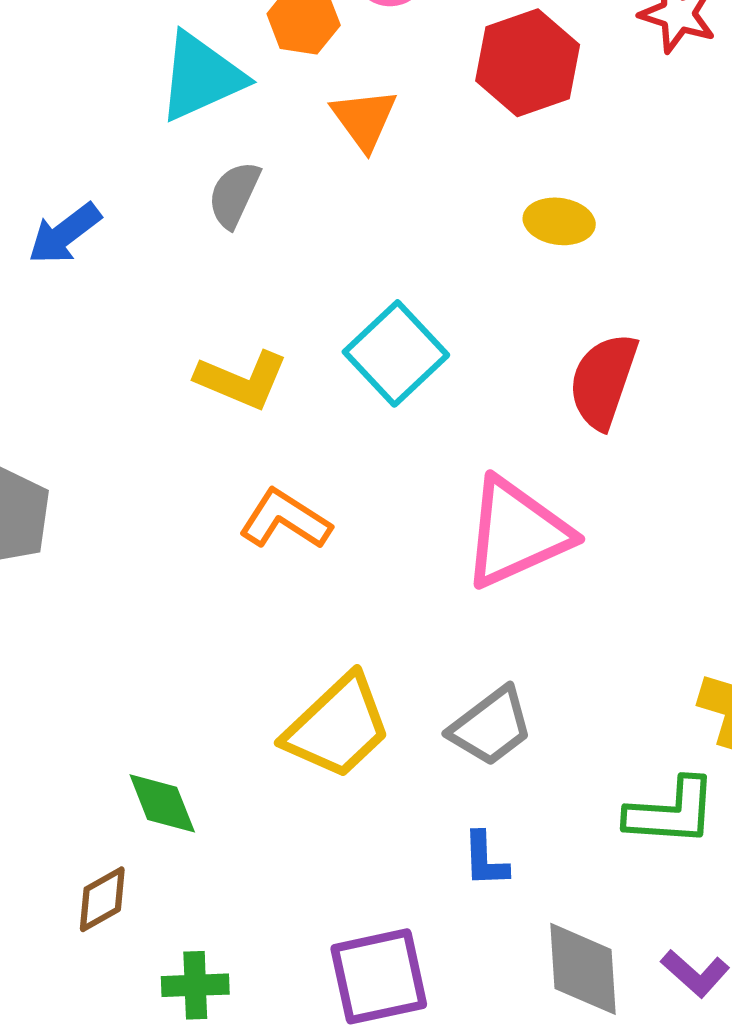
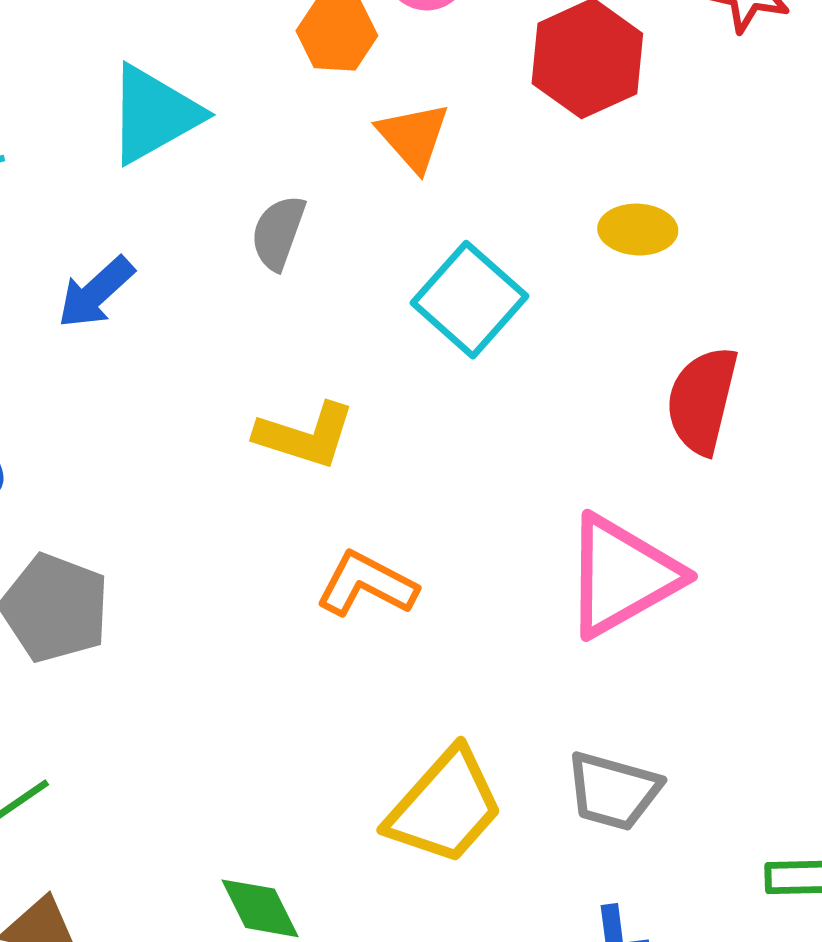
cyan triangle: (201, 77) -> (154, 114), moved
cyan square: (396, 353) -> (469, 300), moved
gray trapezoid: (491, 726) -> (613, 791), turned 58

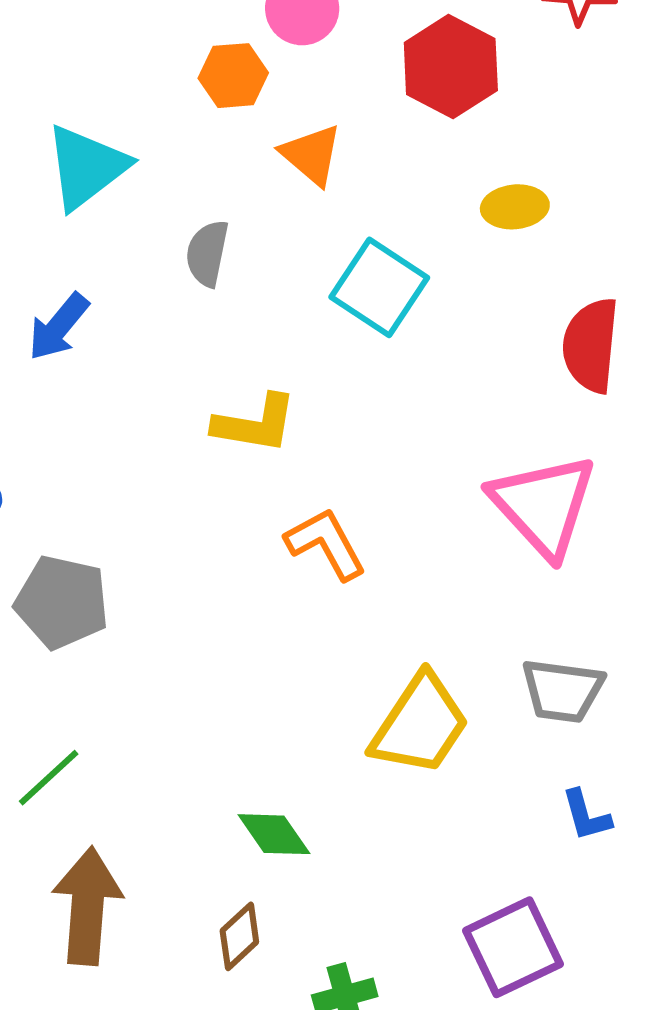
pink triangle: (622, 576) -> (543, 505), turned -35
orange L-shape: (367, 584) -> (326, 544), turned 42

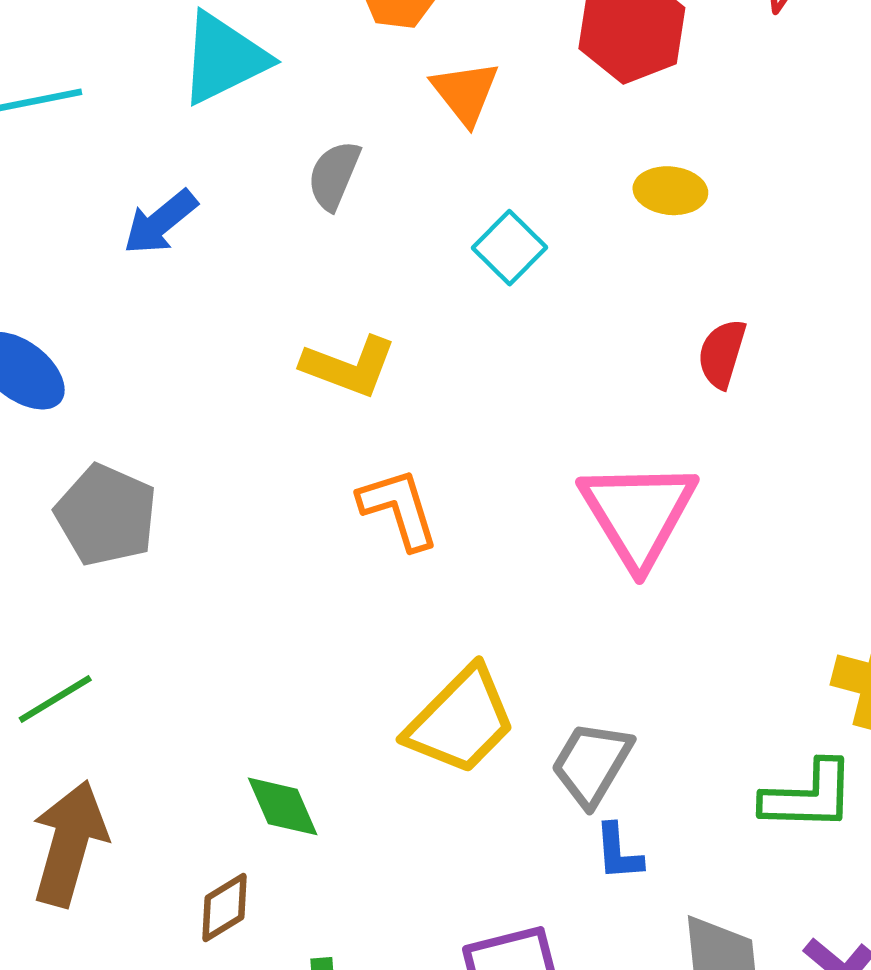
cyan square: (379, 287) -> (509, 248), size x0.7
red semicircle: (591, 345) -> (722, 354), size x0.7
gray trapezoid: (562, 691) -> (592, 764), moved, turned 102

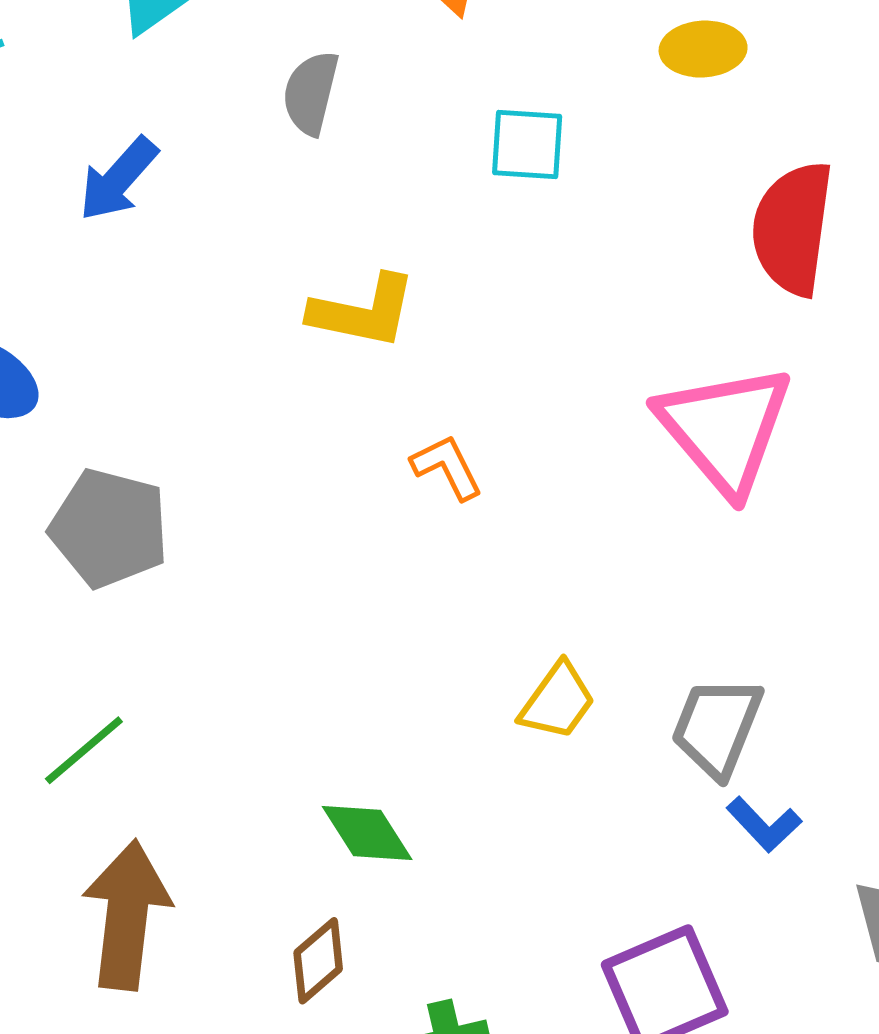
cyan square: (509, 248) -> (527, 145), turned -32
red semicircle: (722, 354) -> (793, 228), size x1.6
orange L-shape: (399, 509) -> (447, 467), size x0.7
yellow trapezoid: (461, 721) -> (558, 701), size x0.6
blue L-shape: (618, 852) -> (764, 824), turned -30

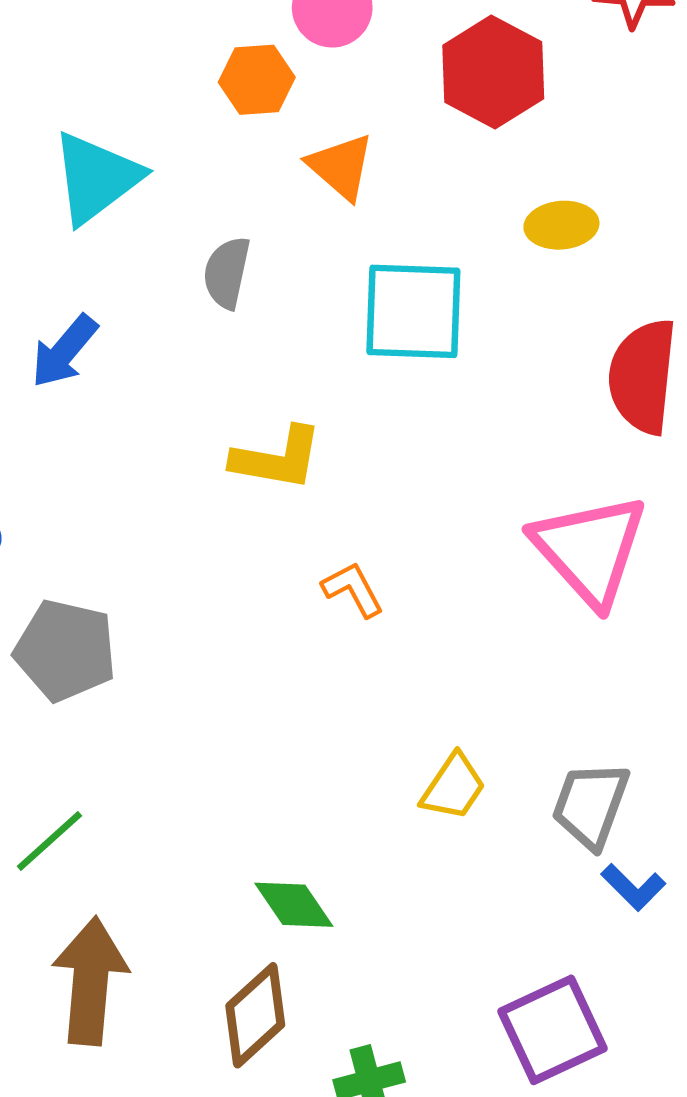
cyan square: (527, 145) -> (413, 311), size x1.6
brown diamond: (318, 961) -> (255, 1015), size x1.4

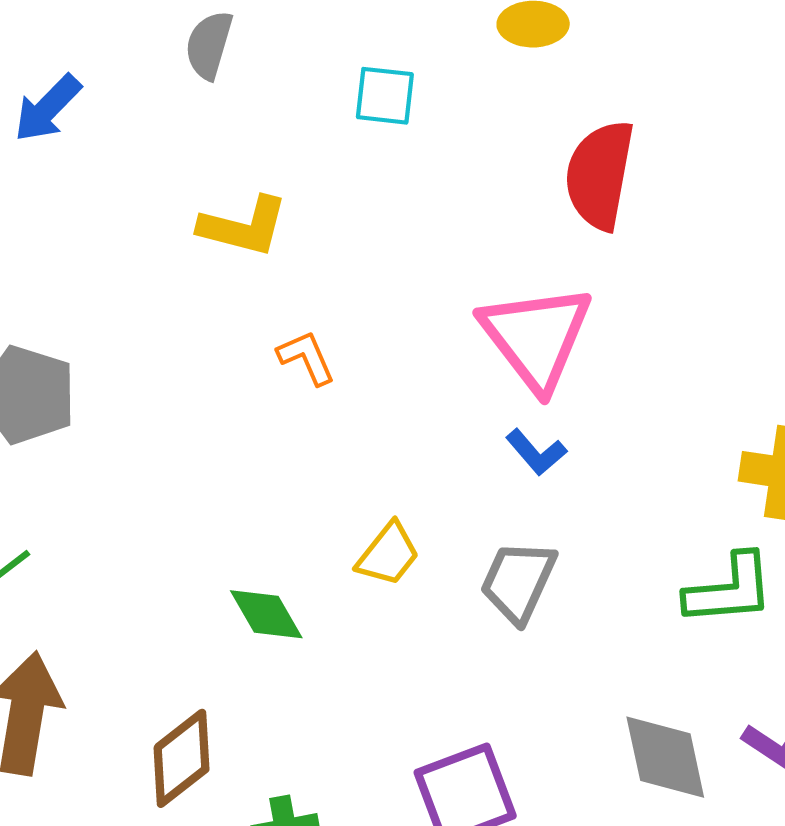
cyan square: (413, 311) -> (385, 96), size x0.6
blue L-shape: (633, 887) -> (536, 452), moved
green diamond: (294, 905) -> (266, 614), moved

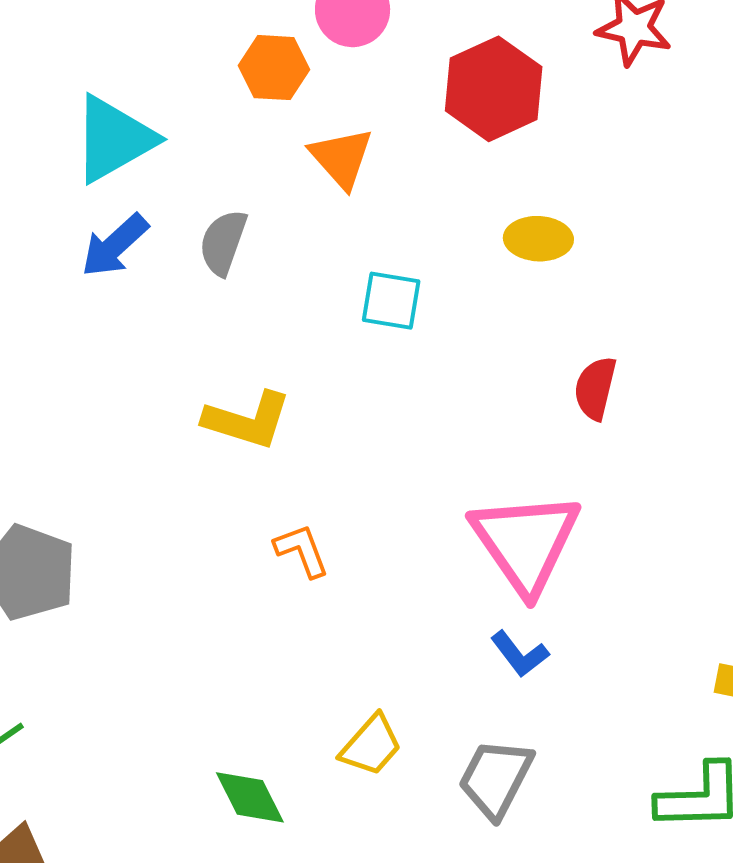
blue arrow: (48, 108) -> (115, 245), moved
red semicircle: (600, 175) -> (595, 388), size x0.6

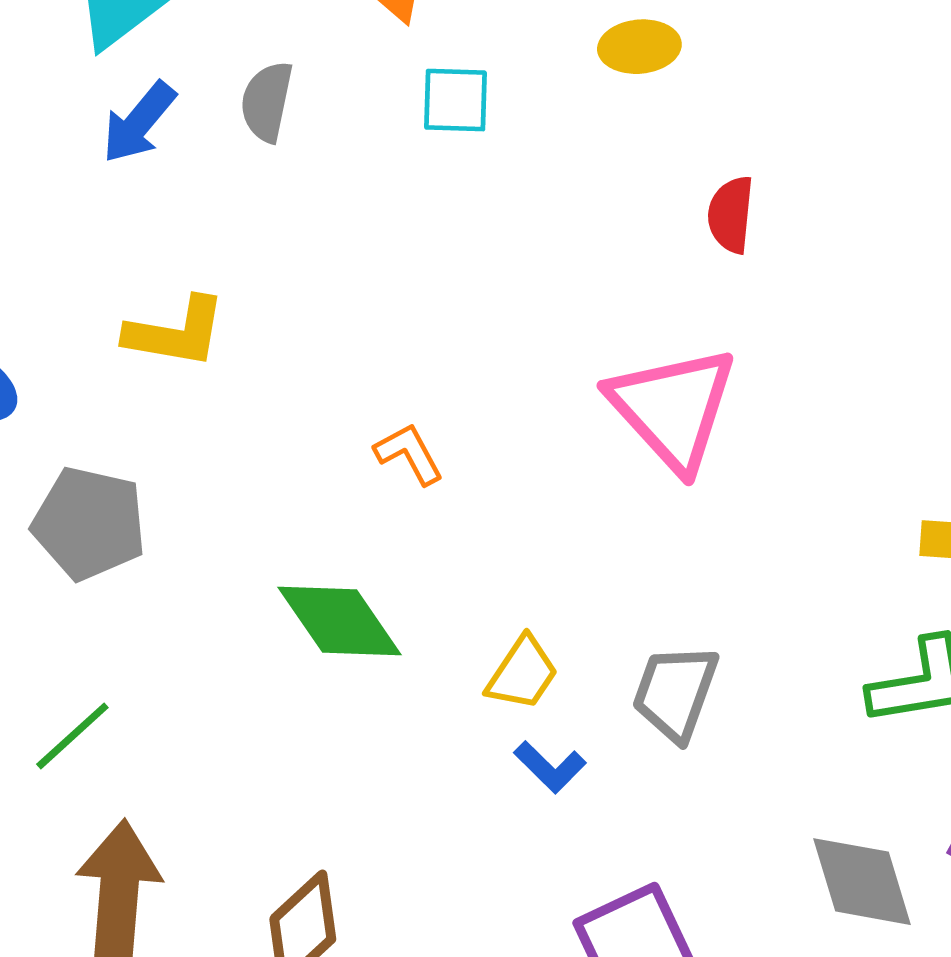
cyan square: (391, 301) -> (456, 100), moved
yellow L-shape: (247, 420) -> (176, 332), moved
blue L-shape: (520, 654) -> (550, 767), moved
green diamond: (250, 797) -> (340, 621), moved, size x1.4

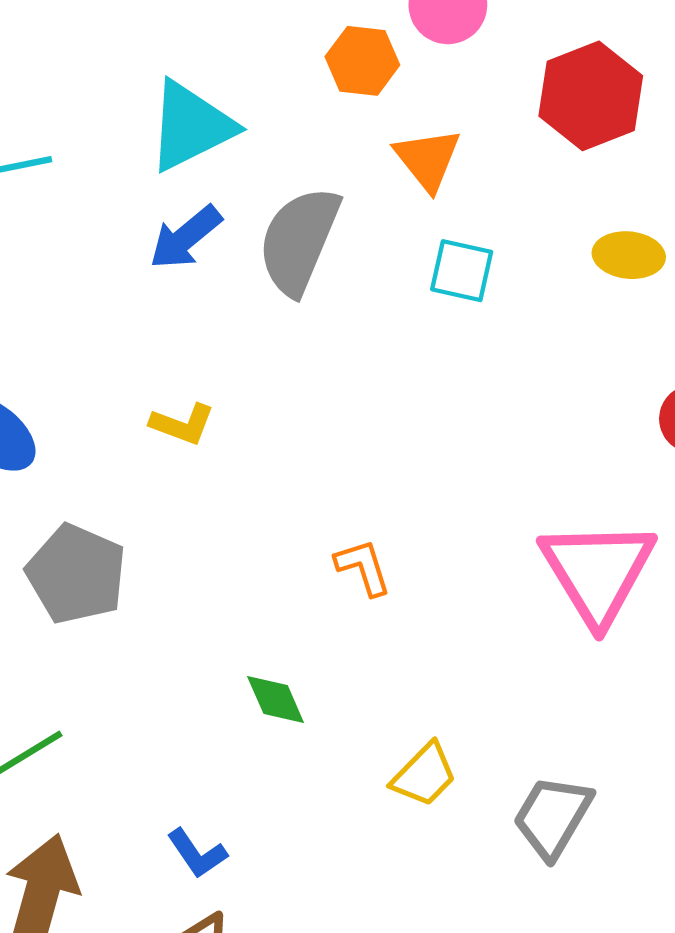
gray semicircle: (267, 102) -> (299, 241), size x1.6
yellow L-shape: (176, 332) -> (182, 424), size x0.7
green diamond: (340, 621) -> (276, 700), size x0.6
blue L-shape: (550, 767) -> (197, 853), moved

